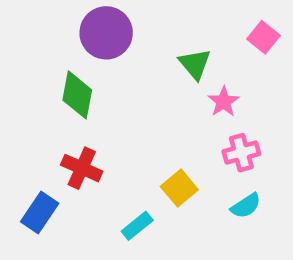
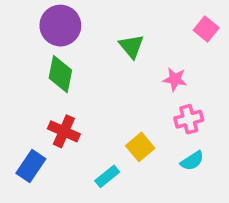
purple circle: (106, 33) -> (60, 26), moved
green triangle: (195, 64) -> (131, 46), moved
pink star: (224, 102) -> (175, 79), turned -30

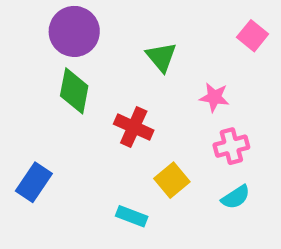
red cross: (64, 131) -> (134, 127), moved
blue rectangle: (31, 166) -> (34, 182), moved
cyan rectangle: (107, 176) -> (132, 216), turned 60

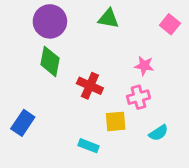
green triangle: (161, 57) -> (108, 19), moved, turned -40
pink cross: (231, 146) -> (138, 97), moved
yellow square: (172, 180) -> (116, 121), turned 35

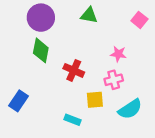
cyan semicircle: (158, 133) -> (130, 109), size x1.5

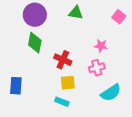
yellow square: (95, 100) -> (68, 83), moved
blue rectangle: (19, 101) -> (16, 86), turned -30

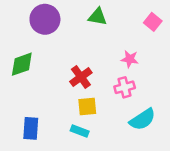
green diamond: (35, 43) -> (22, 64), moved, turned 60
red cross: (63, 60) -> (81, 77), turned 30
blue rectangle: (16, 86) -> (31, 128), moved

